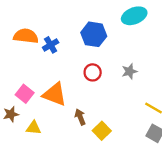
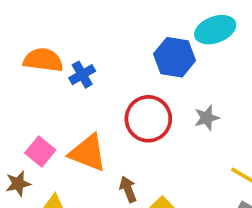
blue hexagon: (94, 34) -> (175, 57), moved
red circle: (93, 72) -> (148, 119), size x1.6

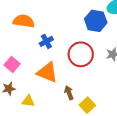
blue cross: (82, 75) -> (46, 41), moved
pink square: (40, 151) -> (12, 64), moved

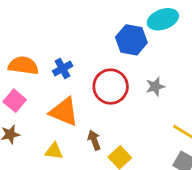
orange semicircle: (24, 21) -> (23, 66), moved
yellow triangle: (28, 101) -> (54, 151), moved

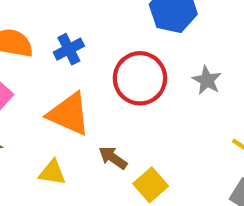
gray star: (155, 87) -> (207, 80), turned -30
brown arrow: (94, 140) -> (113, 158), turned -36

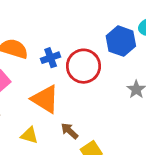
red circle: (140, 78) -> (83, 66), moved

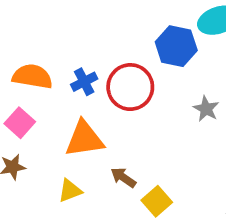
orange triangle: (45, 99) -> (84, 139), turned -32
yellow triangle: (29, 135) -> (70, 191), turned -30

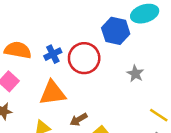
brown arrow: (123, 177) -> (79, 119), turned -66

